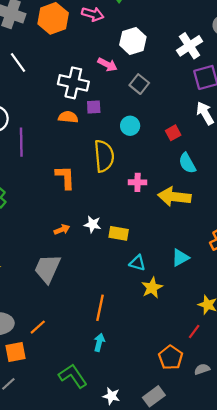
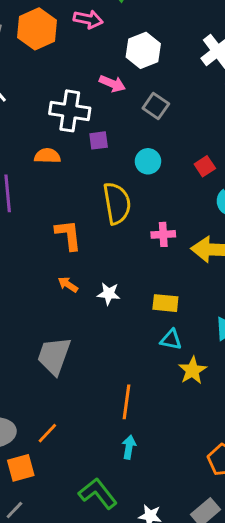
orange semicircle: (68, 117) -> (47, 156), moved
orange arrow: (62, 230) -> (68, 285), moved, turned -120
yellow rectangle: (119, 233) -> (165, 303), moved

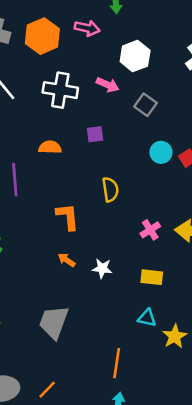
white cross: (70, 111) -> (60, 90), moved
cyan circle: (148, 161) -> (161, 152), moved
yellow semicircle: (117, 203) -> (110, 189), size x0.7
pink cross: (163, 234) -> (150, 230), moved, turned -30
cyan triangle: (171, 340) -> (147, 318), moved

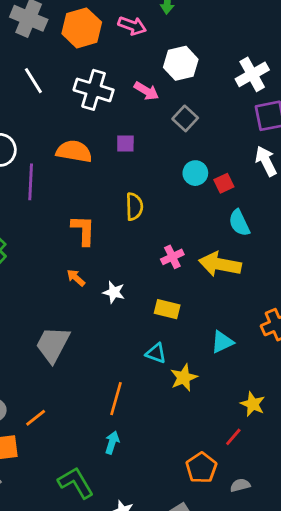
orange semicircle: (50, 147) -> (74, 151), size x1.4

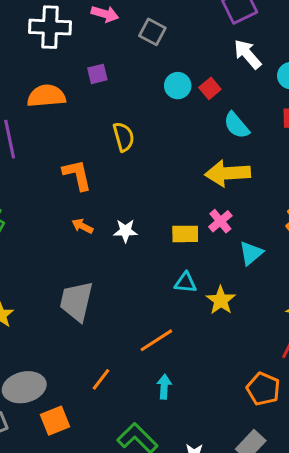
pink cross: (172, 257) -> (220, 221), moved
orange line: (116, 399) -> (156, 340), turned 56
orange line: (36, 418) -> (101, 379), moved

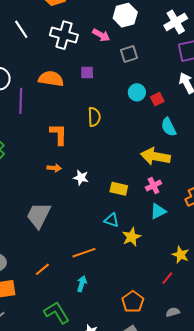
gray square: (152, 32) -> (129, 54), turned 30
pink cross: (220, 221) -> (154, 185), moved
orange arrow: (82, 226) -> (54, 168), turned 144
orange pentagon: (263, 389) -> (133, 302), moved

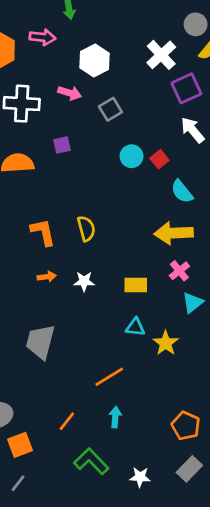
yellow semicircle: (94, 117) -> (86, 229), moved
orange line: (42, 269) -> (67, 421), moved

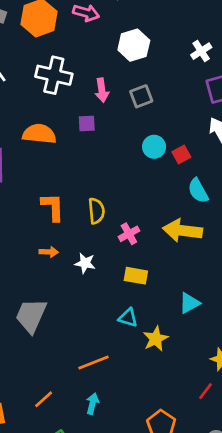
white cross: (161, 55) -> (201, 51), size x0.7
pink arrow: (70, 93) -> (102, 90), moved, turned 55
pink cross: (179, 271) -> (129, 234), moved

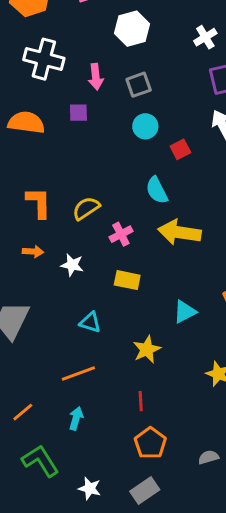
cyan circle: (154, 147) -> (145, 126), moved
cyan semicircle: (198, 191) -> (157, 190), moved
yellow semicircle: (96, 211) -> (86, 208), turned -120
cyan triangle: (128, 318) -> (90, 322), moved
red line: (205, 391) -> (141, 401), moved, turned -42

